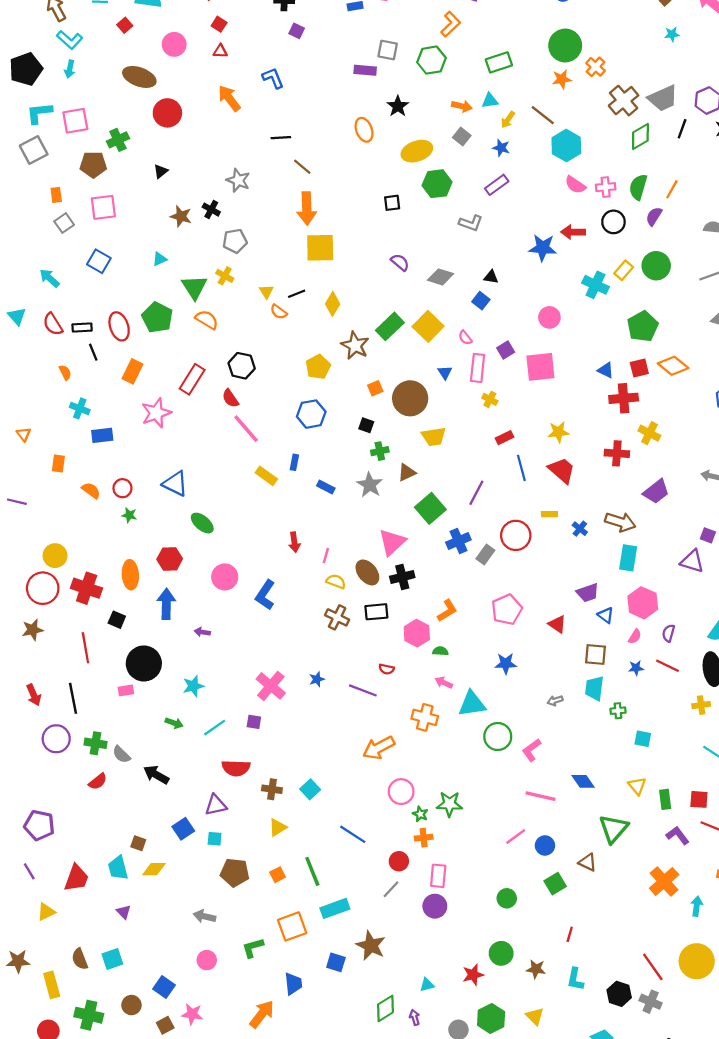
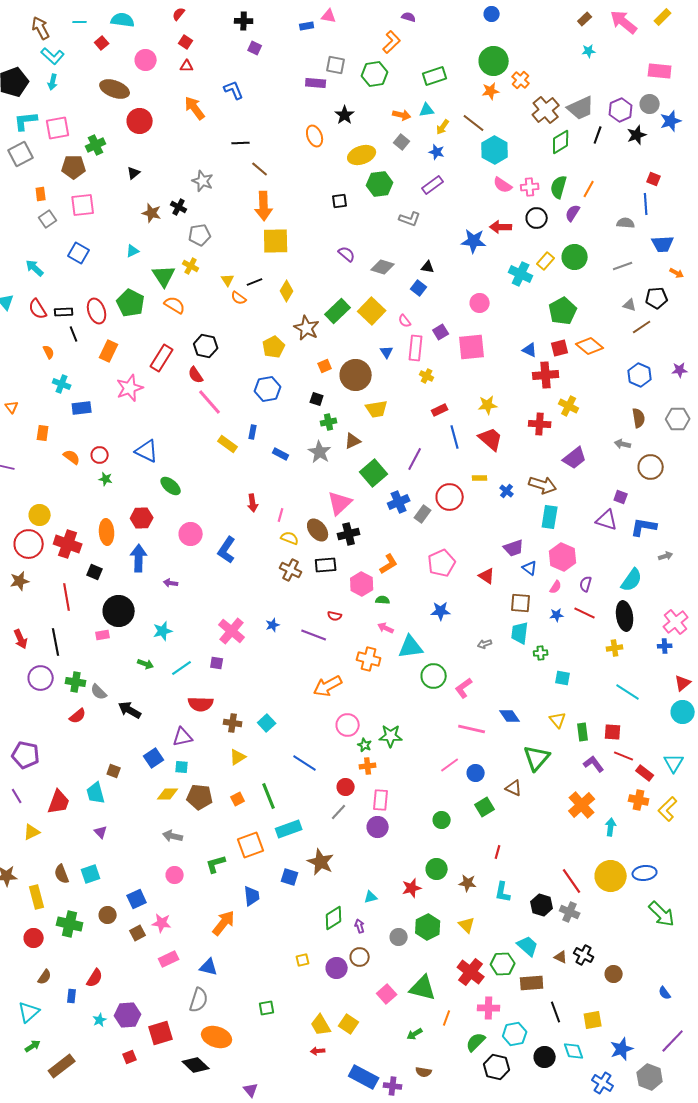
yellow diamond: (154, 869) -> (168, 794), moved
blue square: (164, 987) -> (137, 899), turned 30

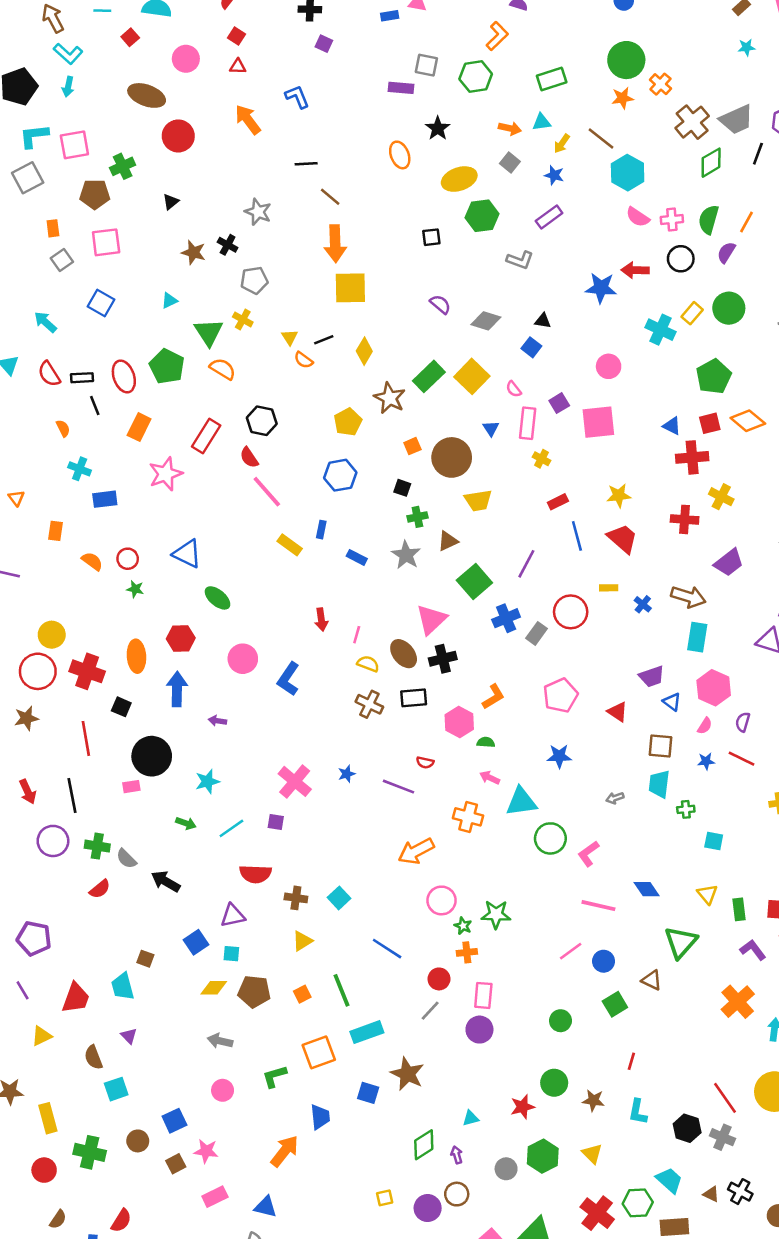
brown semicircle: (62, 874) -> (93, 1057), moved

